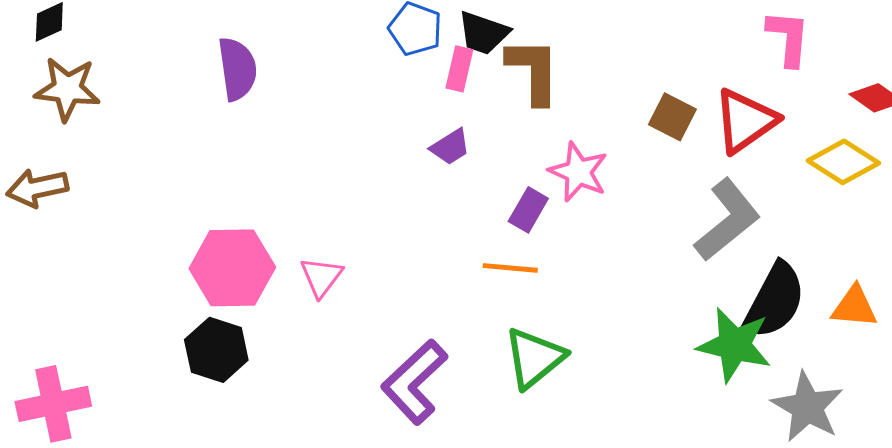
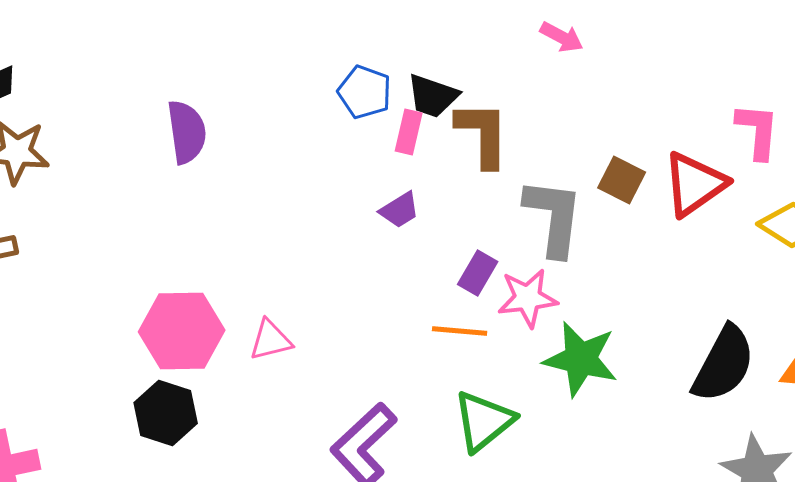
pink L-shape: (788, 38) -> (758, 131), moved
pink star: (578, 172) -> (528, 298), moved, turned -30
gray L-shape: (727, 220) -> (554, 217), moved, turned -44
pink triangle: (321, 277) -> (271, 340), turned 39
green star: (734, 345) -> (581, 359), moved

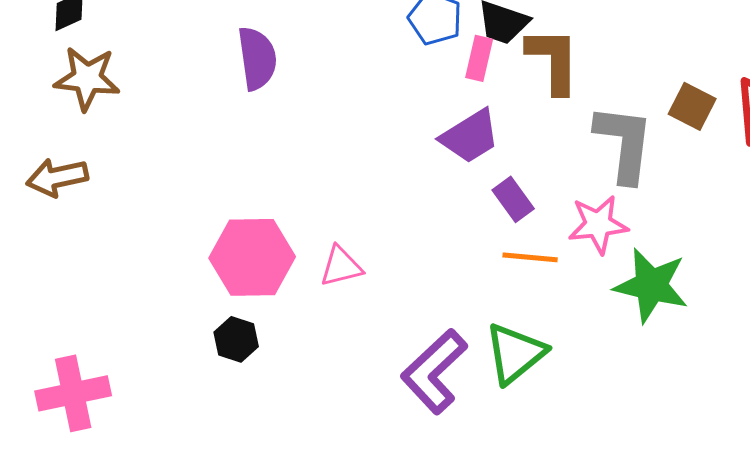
purple trapezoid: (400, 210) -> (470, 136), size x1.5
purple rectangle: (478, 273) -> (513, 199), moved, turned -66
black hexagon: (166, 413) -> (236, 339), size x0.7
green triangle: (484, 421) -> (515, 353), moved

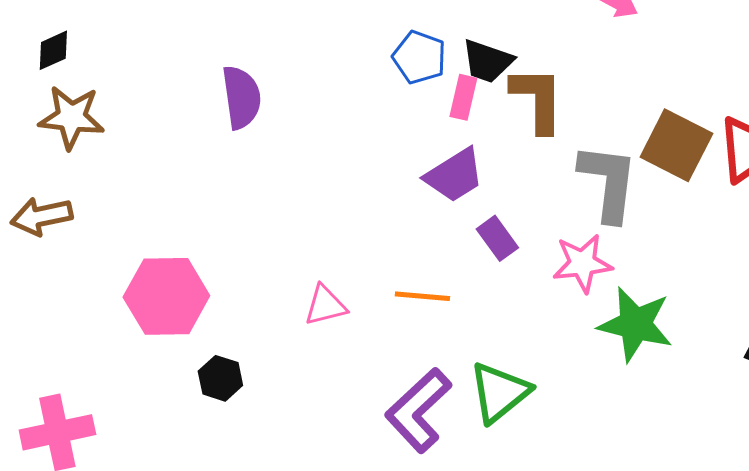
brown square: (692, 106) -> (676, 145), size x1.5
pink hexagon: (252, 257) -> (166, 296), moved
orange line: (530, 257) -> (422, 296), moved

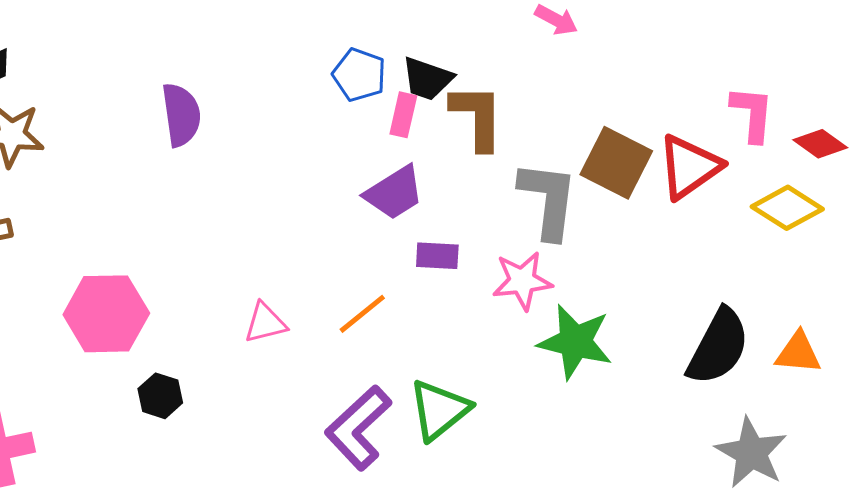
purple rectangle: (497, 238) -> (437, 256), turned -51
orange line: (422, 296) -> (362, 314), turned -44

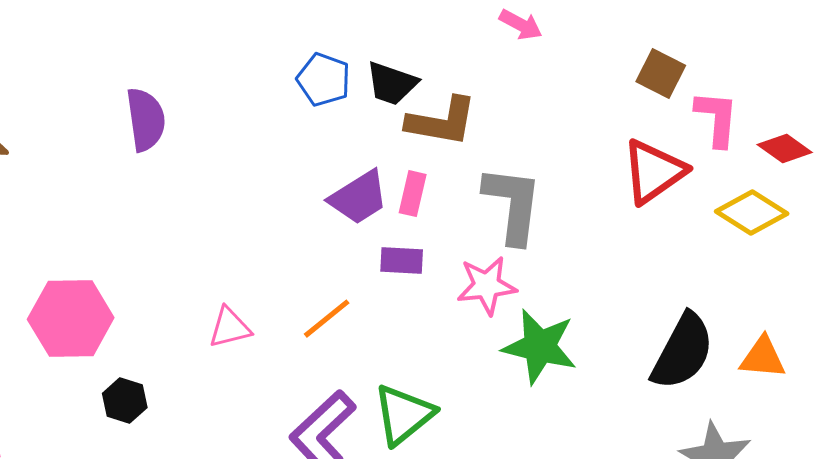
pink rectangle: (403, 115) -> (413, 194), moved
brown L-shape: (477, 117) -> (442, 122), turned 100
brown square: (616, 163) -> (661, 74), moved, size x0.7

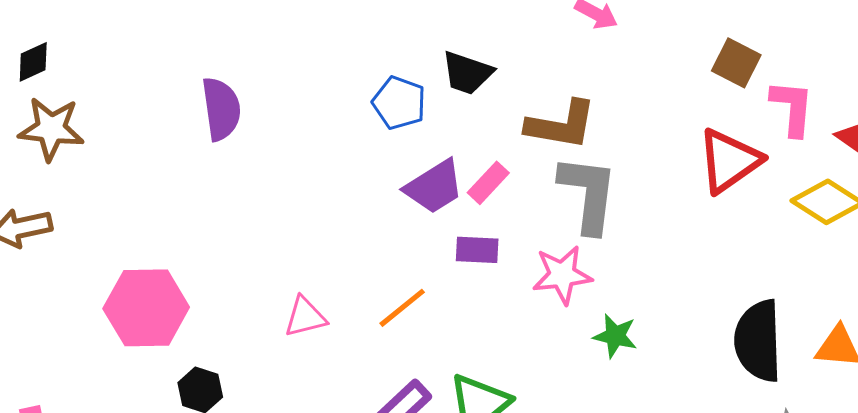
blue pentagon: (324, 80) -> (399, 103), moved
brown L-shape: (442, 122) -> (561, 125), moved
pink rectangle: (413, 194) -> (488, 183), turned 30
green star: (540, 347) -> (615, 336), size x0.6
black semicircle: (683, 352) -> (758, 341), turned 150

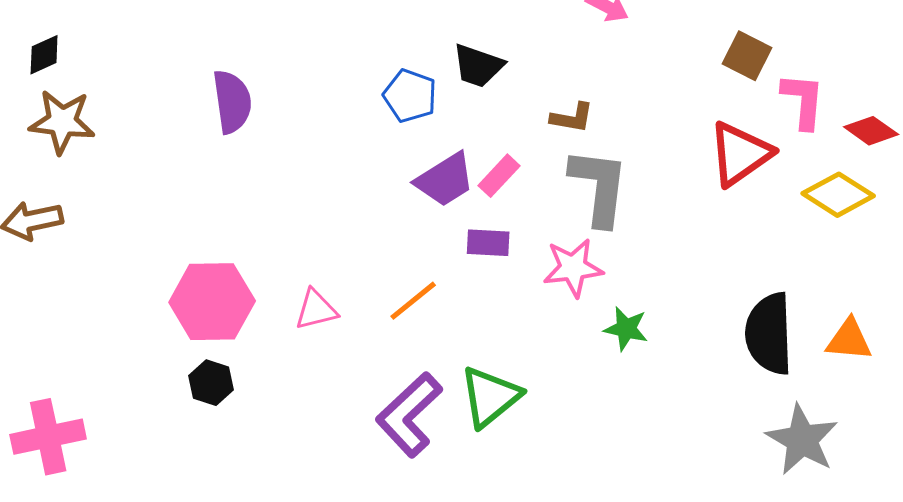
brown L-shape: (561, 125) -> (572, 118), size x0.6
pink hexagon: (146, 308) -> (212, 302), moved

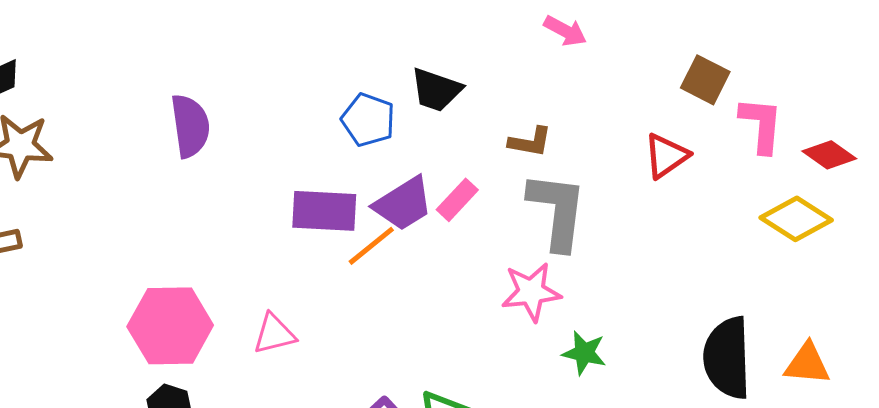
red triangle: (740, 154) -> (666, 156), moved, size x0.7
purple rectangle: (488, 243) -> (324, 211), moved, size x1.5
orange line: (413, 301) -> (371, 246), moved

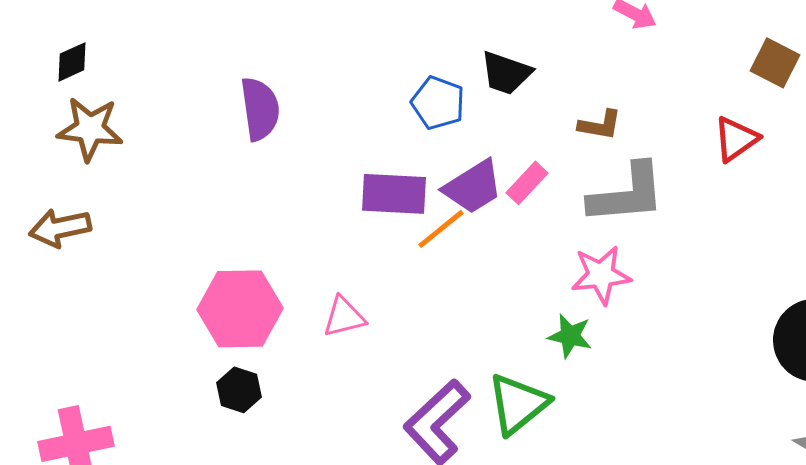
gray L-shape: (557, 211) -> (627, 194), turned 78
green star: (584, 353) -> (570, 336), moved

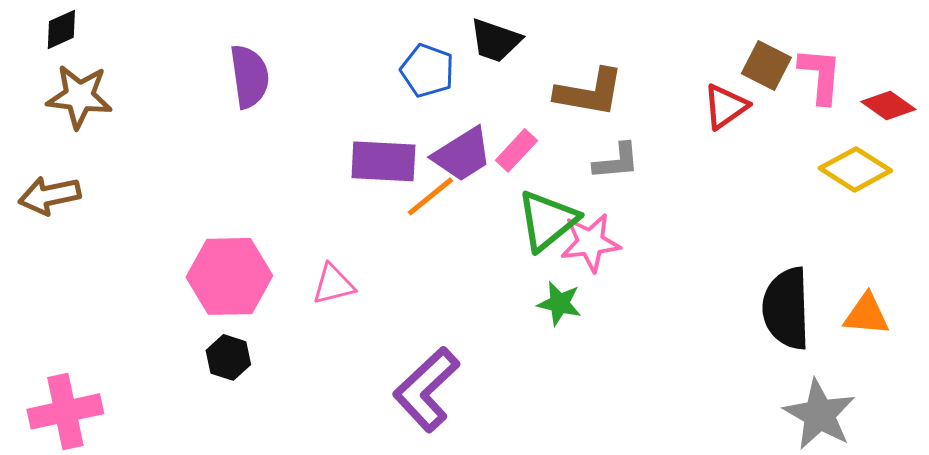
brown square: (775, 63) -> (766, 65), moved
brown L-shape: (600, 125) -> (589, 92), size x1.6
gray L-shape: (627, 194) -> (616, 161), size x0.6
green triangle: (518, 404) -> (547, 220), moved

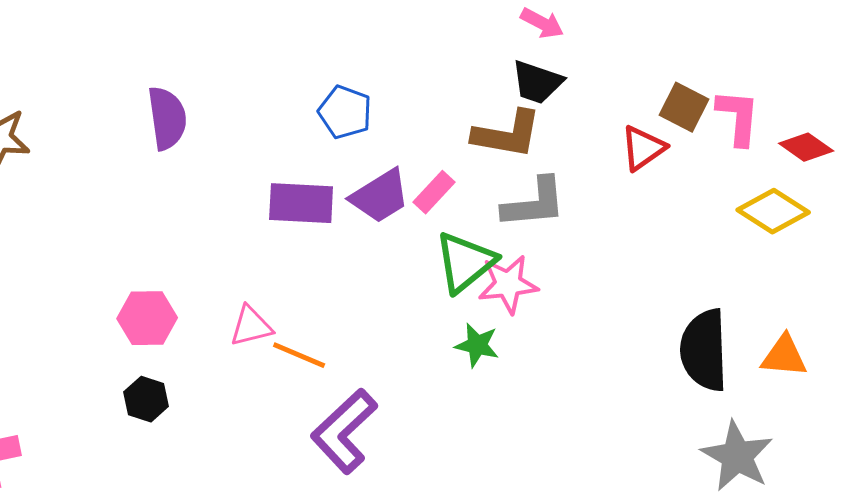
black trapezoid: (495, 40) -> (537, 82), moved
gray L-shape: (616, 161) -> (534, 203), size x1.4
orange line: (430, 196) -> (299, 355), moved, turned 62
pink hexagon: (229, 276) -> (147, 318), size x0.7

